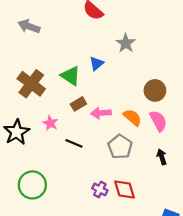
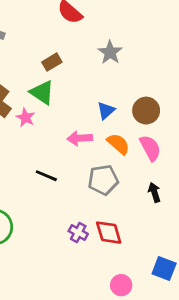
blue triangle: (96, 63) -> (106, 111), moved
brown rectangle: (78, 104) -> (52, 62), moved
pink star: (50, 123) -> (26, 117), moved
gray pentagon: (120, 147) -> (103, 180), turned 30

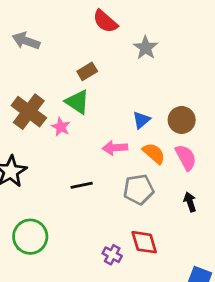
gray star: (110, 52) -> (146, 48), moved
black line: (46, 176) -> (82, 185), turned -35
purple cross: (78, 233) -> (112, 255), moved

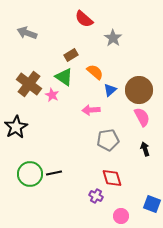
brown circle: (182, 120) -> (139, 90), size x1.4
orange semicircle: (154, 153) -> (95, 72), moved
black line: (82, 185) -> (54, 173), moved
purple cross: (112, 255) -> (96, 196), moved

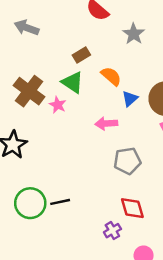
purple cross: (96, 196) -> (112, 231), turned 32

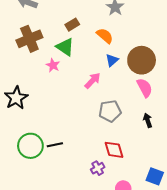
orange semicircle: (111, 76) -> (105, 36), moved
brown cross: (29, 91) -> (29, 39), moved, turned 30
pink arrow: (106, 124) -> (93, 81), turned 138

